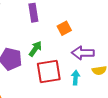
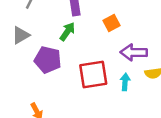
green arrow: (35, 49) -> (67, 32), moved

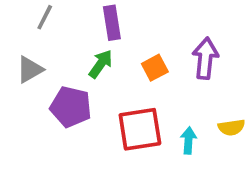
orange square: (112, 23) -> (155, 68), moved
purple arrow: (134, 52) -> (205, 58), moved, turned 95

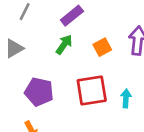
purple rectangle: (112, 23) -> (72, 16), turned 60
purple pentagon: (71, 107) -> (39, 92), moved

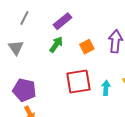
gray triangle: (14, 48) -> (16, 48), turned -35
purple pentagon: (39, 92) -> (24, 90), moved

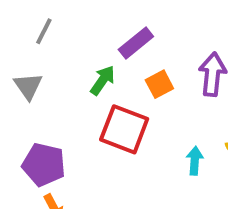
purple rectangle: (63, 21) -> (136, 43), moved
red square: (78, 82) -> (124, 129), moved, turned 30

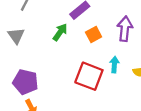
red square: (124, 129) -> (89, 76), moved
cyan arrow: (195, 161) -> (114, 65), moved

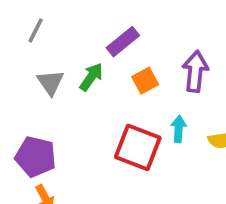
gray triangle: (16, 36) -> (50, 82), moved

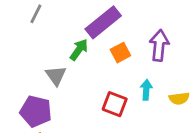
purple rectangle: (123, 42) -> (103, 22), size x1.4
gray triangle: (50, 82) -> (56, 75), moved
red square: (138, 147) -> (115, 104), size x0.7

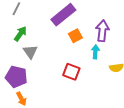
green arrow: (79, 50) -> (20, 34), moved
cyan arrow: (146, 90) -> (95, 52), moved

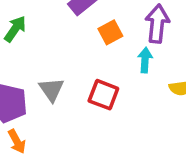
gray triangle: (30, 52) -> (51, 90), moved

